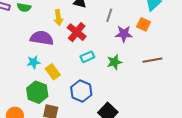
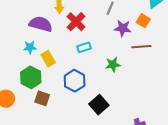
brown line: (152, 60) -> (141, 47), moved
green star: (114, 62) -> (113, 65), moved

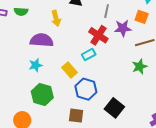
red cross: (76, 22) -> (98, 35), moved
yellow rectangle: (48, 59) -> (69, 70), moved
green star: (113, 65) -> (140, 66), moved
brown square: (42, 98) -> (76, 116), moved

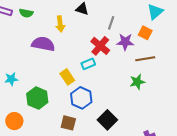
cyan star: (36, 65) -> (11, 79), moved

